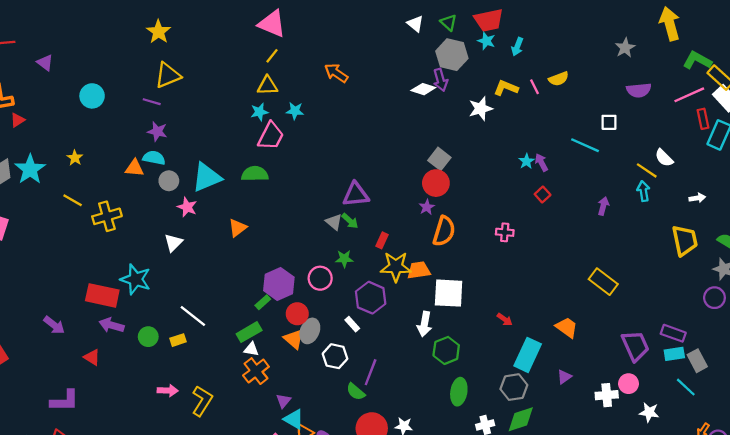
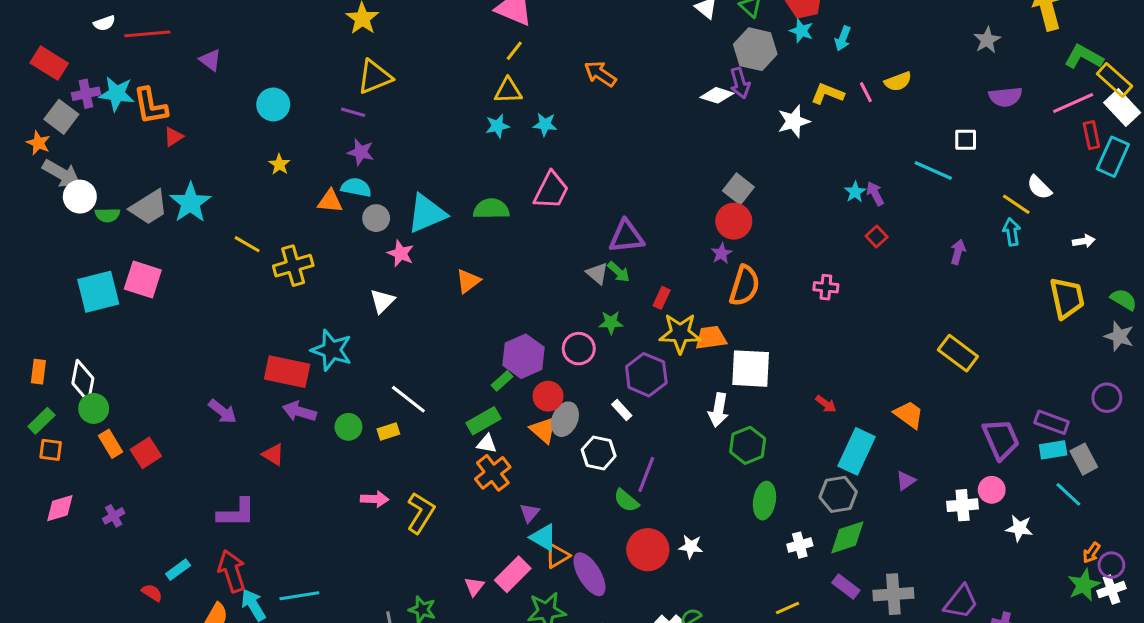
pink trapezoid: (271, 136) -> (551, 190), moved
yellow star: (75, 158) -> (279, 164), moved
purple circle: (714, 298) -> (1107, 398), moved

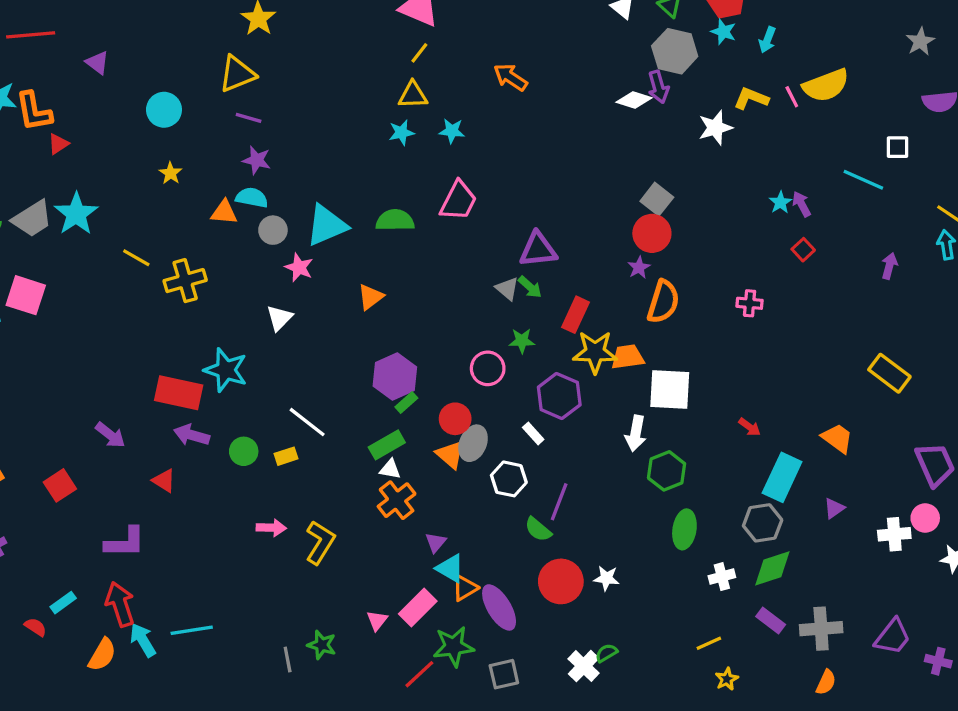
yellow triangle: (375, 77) -> (237, 74), moved
yellow semicircle: (898, 81) -> (826, 85), size x1.6
red rectangle: (662, 298) -> (575, 315), size x1.5
purple hexagon: (523, 356) -> (395, 376), moved
red square: (146, 453) -> (60, 485), moved

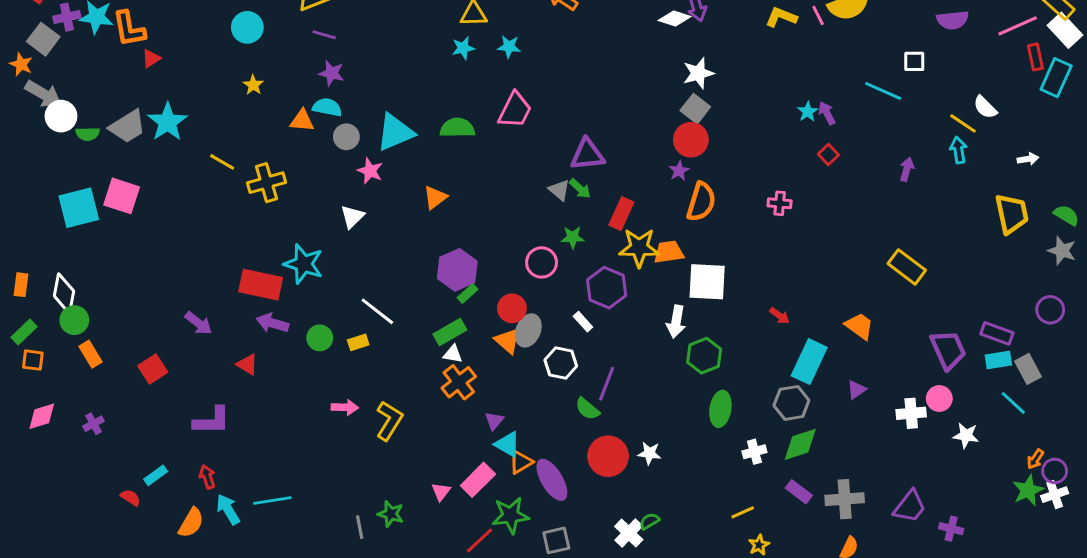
white star: (715, 128) -> (698, 73), moved
red arrow: (120, 604) -> (207, 477), size x0.6

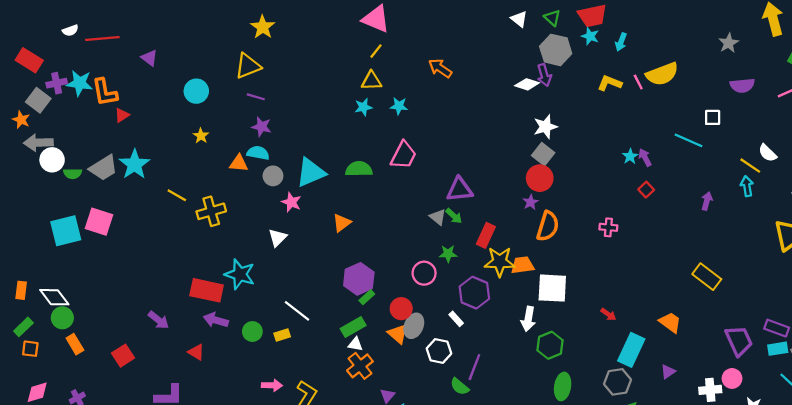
gray arrow: (43, 94) -> (38, 143), turned 148
white diamond: (64, 294) -> (54, 297), turned -48

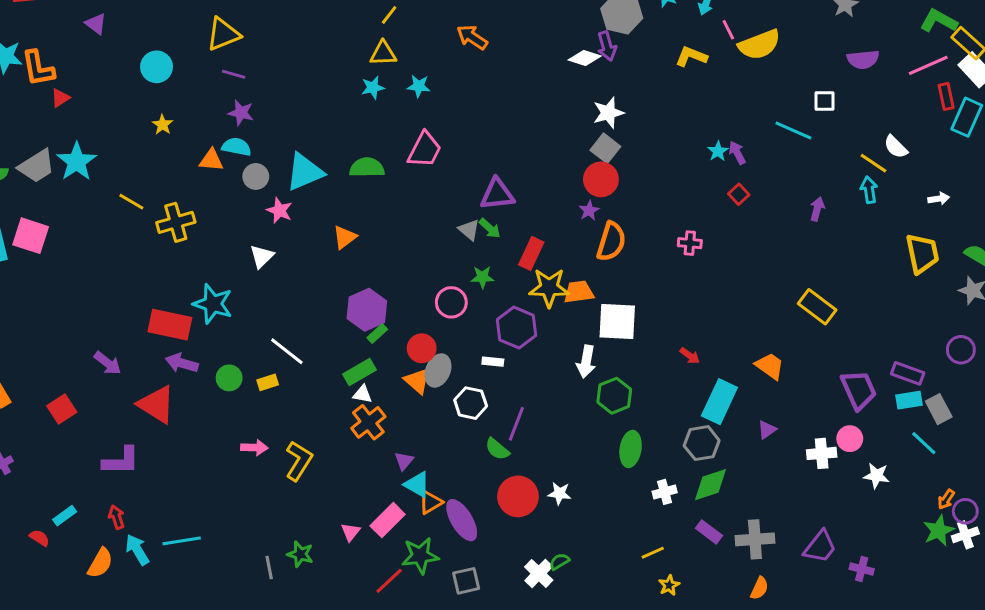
pink line: (638, 82) -> (728, 30), moved
white rectangle: (456, 319) -> (493, 362), turned -42
red triangle: (196, 352) -> (157, 405), size x1.8

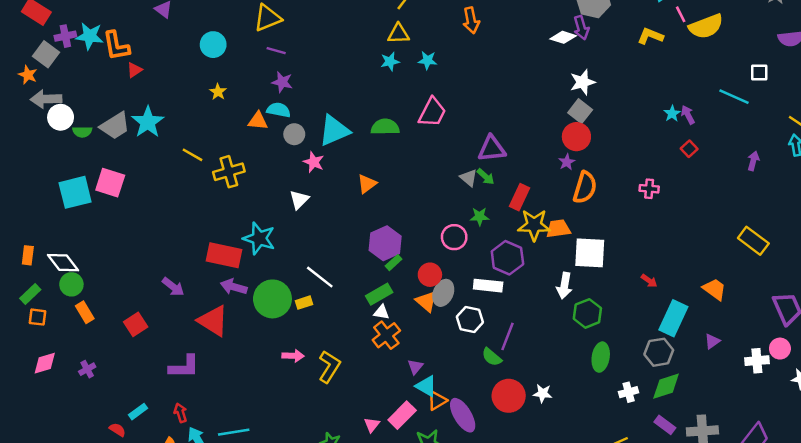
orange arrow: (472, 37) -> (471, 20), turned -135
white rectangle: (493, 362) -> (488, 286), size x1.6
green circle: (229, 378) -> (272, 299), size x1.8

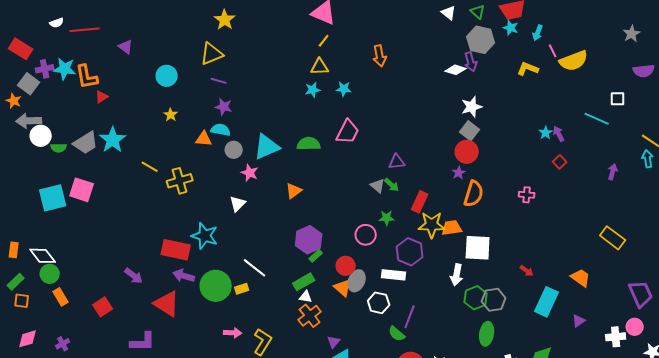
purple triangle: (492, 149) -> (397, 162), size x0.7
gray hexagon: (659, 352) -> (494, 300), moved

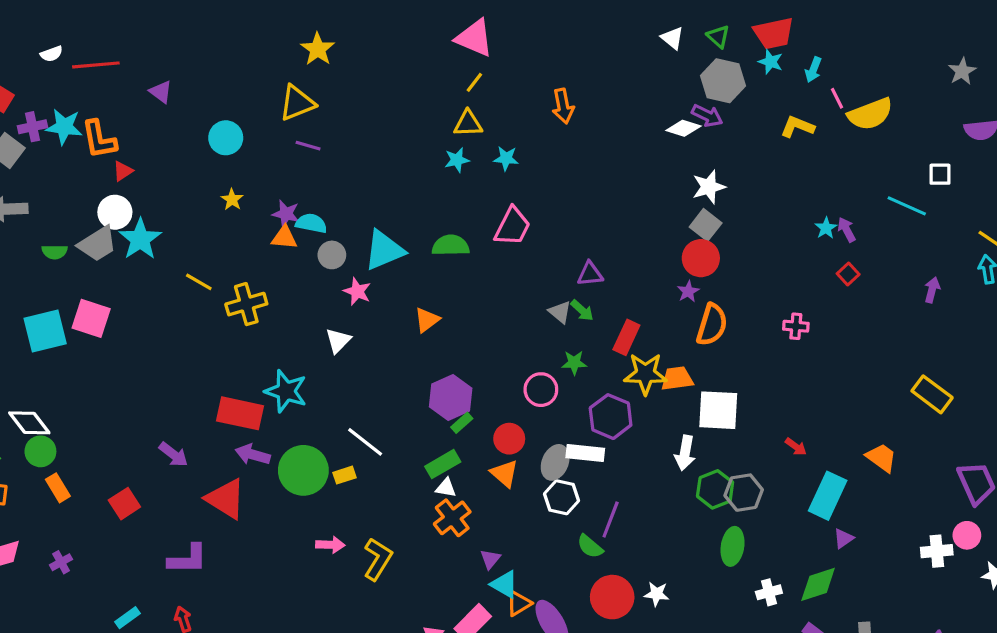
purple arrow: (471, 62) -> (707, 116), turned -48
purple star: (224, 107) -> (286, 214), moved
white circle: (41, 136) -> (115, 212), moved
gray ellipse: (357, 281) -> (555, 462), moved
purple triangle: (579, 321) -> (843, 538), moved

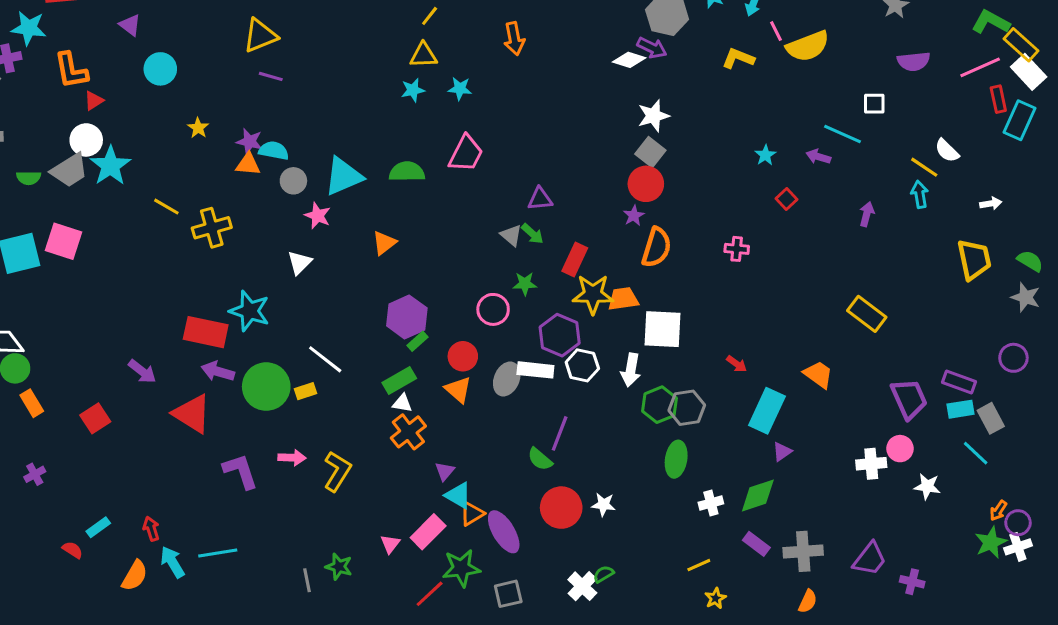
cyan star: (64, 127) -> (29, 28), moved
cyan circle: (226, 138) -> (160, 69), moved
purple arrow: (847, 230) -> (818, 157), moved, turned -45
white hexagon: (561, 497) -> (582, 365), moved
purple L-shape: (188, 559) -> (240, 471), moved, turned -108

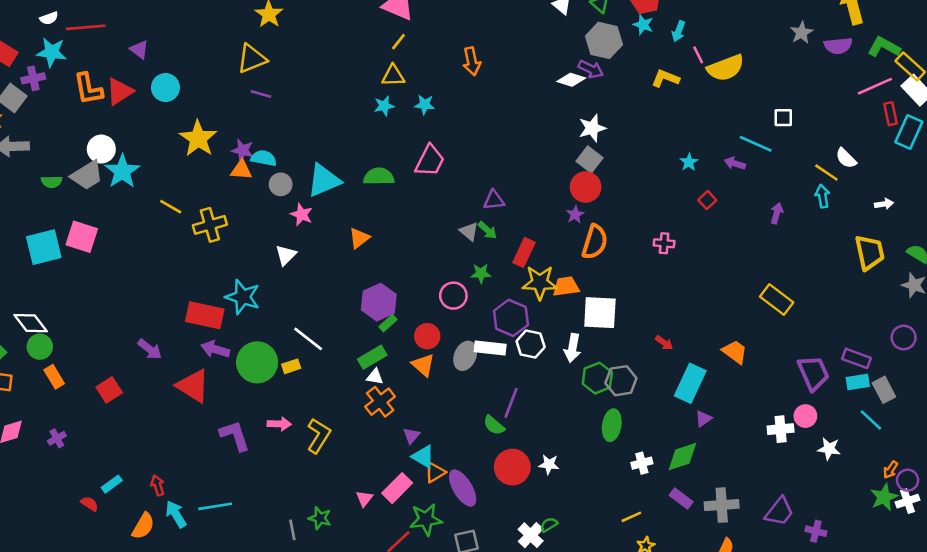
purple semicircle: (914, 61) -> (838, 46), moved
red triangle: (94, 101) -> (120, 91), moved, size x1.6
yellow star: (198, 128) -> (198, 139), size x2.0

